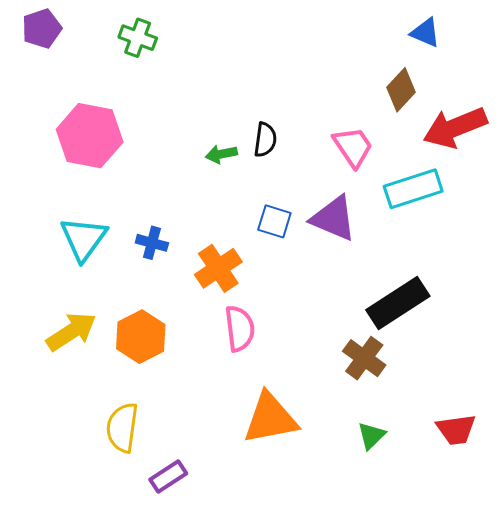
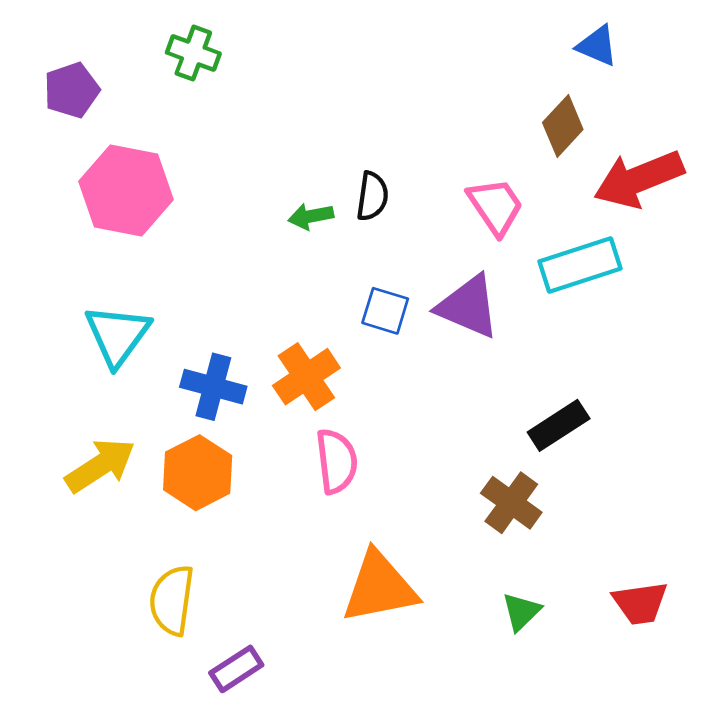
purple pentagon: (42, 29) -> (72, 90), moved
blue cross: (152, 243) -> (213, 387), moved, size x1.4
black rectangle: (398, 303) -> (559, 425), size x0.7

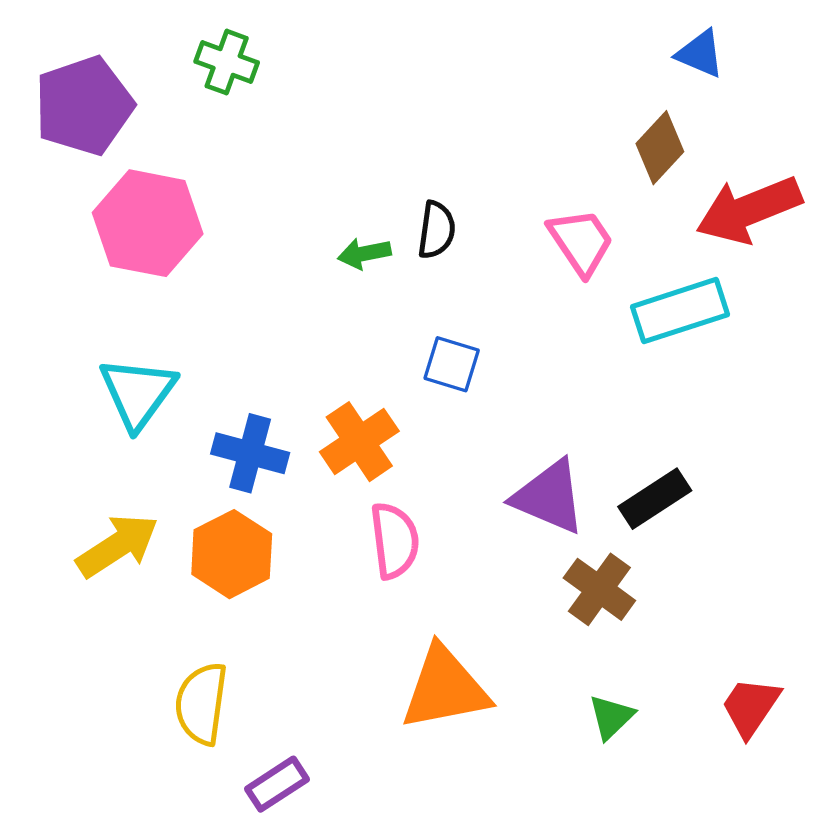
purple pentagon: (72, 90) -> (84, 106), size x1.5
purple triangle: (468, 307) -> (549, 497), moved
red trapezoid: (640, 603) -> (751, 707), turned 132

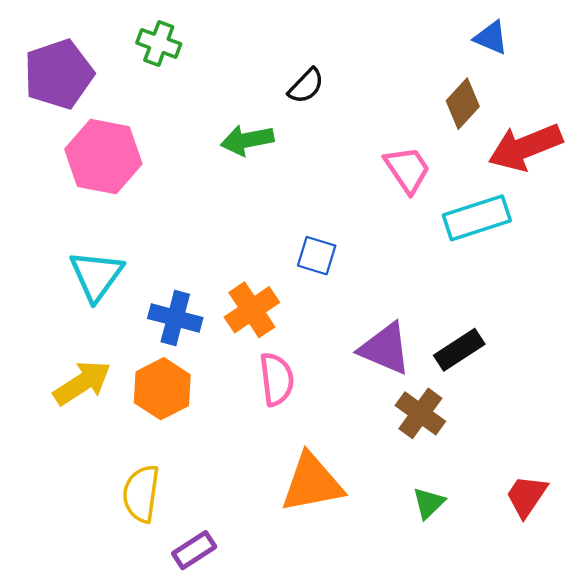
black semicircle: (437, 230) -> (306, 86), moved, turned 36
green arrow: (364, 253) -> (247, 140), moved, size x1.4

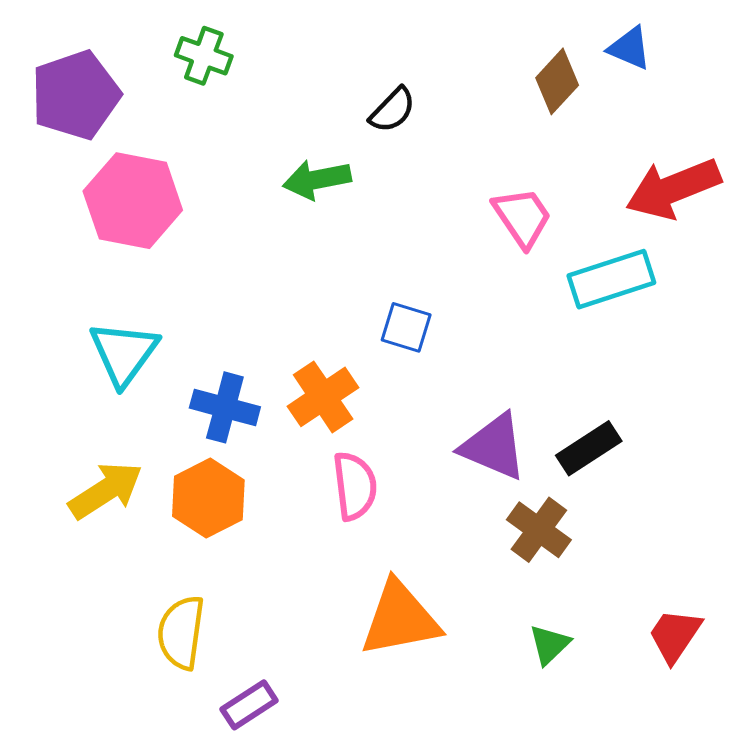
brown diamond: (463, 104) -> (557, 81), moved

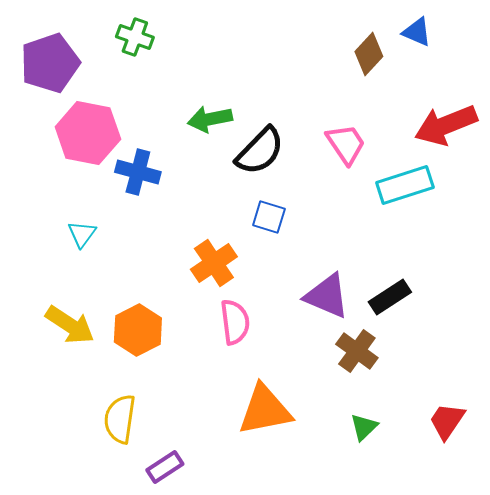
black semicircle: (392, 110) -> (260, 151), moved, size x1.6
cyan triangle: (124, 353) -> (82, 234), size x0.6
blue cross: (225, 407) -> (138, 172), moved
yellow arrow: (106, 490) -> (70, 325), turned 66

